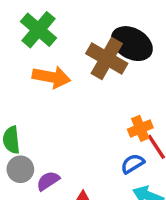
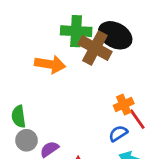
green cross: (39, 30) -> (76, 31), moved, turned -36

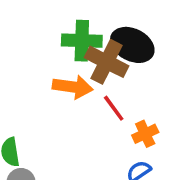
orange arrow: (50, 64) -> (73, 87), moved
red line: (137, 119) -> (114, 108), moved

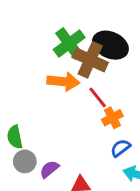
green cross: (82, 41) -> (69, 43), turned -36
orange cross: (145, 134) -> (112, 118), moved

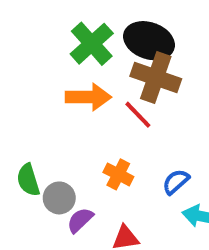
brown cross: (90, 60) -> (156, 77), moved
orange cross: (112, 118) -> (118, 174), moved, turned -30
gray circle: (25, 161) -> (59, 198), moved

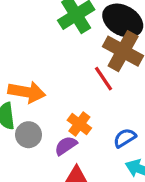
orange arrow: (88, 97) -> (27, 92), moved
purple semicircle: (80, 220) -> (66, 146), moved

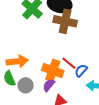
red line: (103, 79) -> (69, 63), moved
orange cross: (79, 124) -> (53, 70), size x1.5

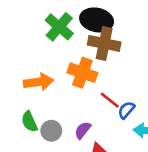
orange arrow: (17, 61) -> (39, 82), moved
orange cross: (53, 70) -> (82, 73), moved

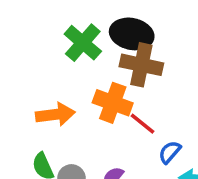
red line: (110, 100) -> (143, 124), moved

